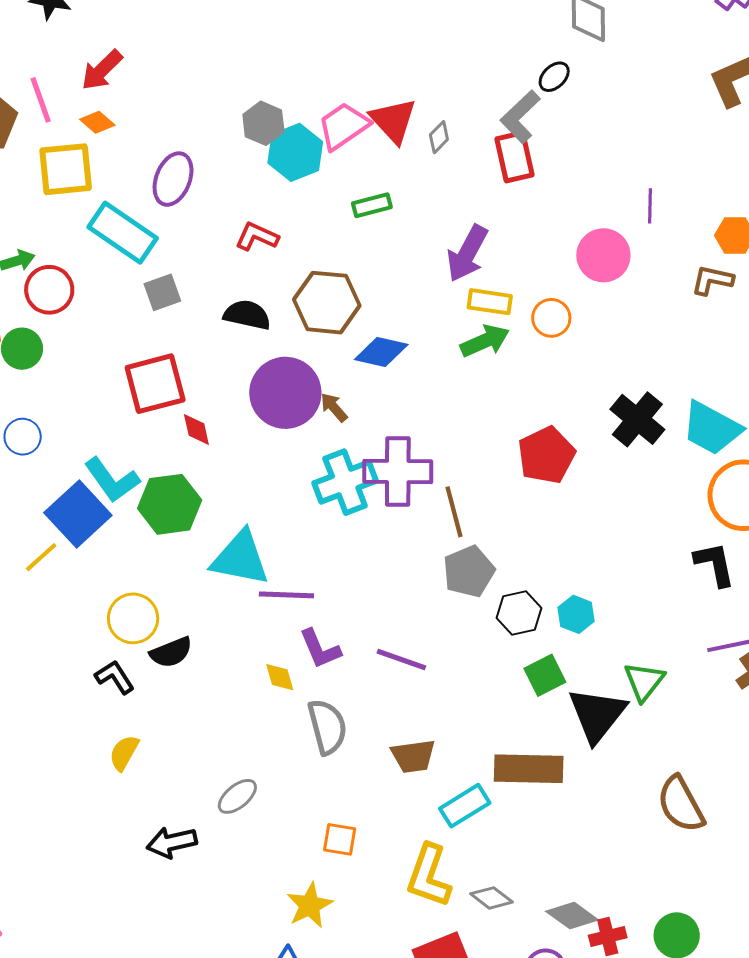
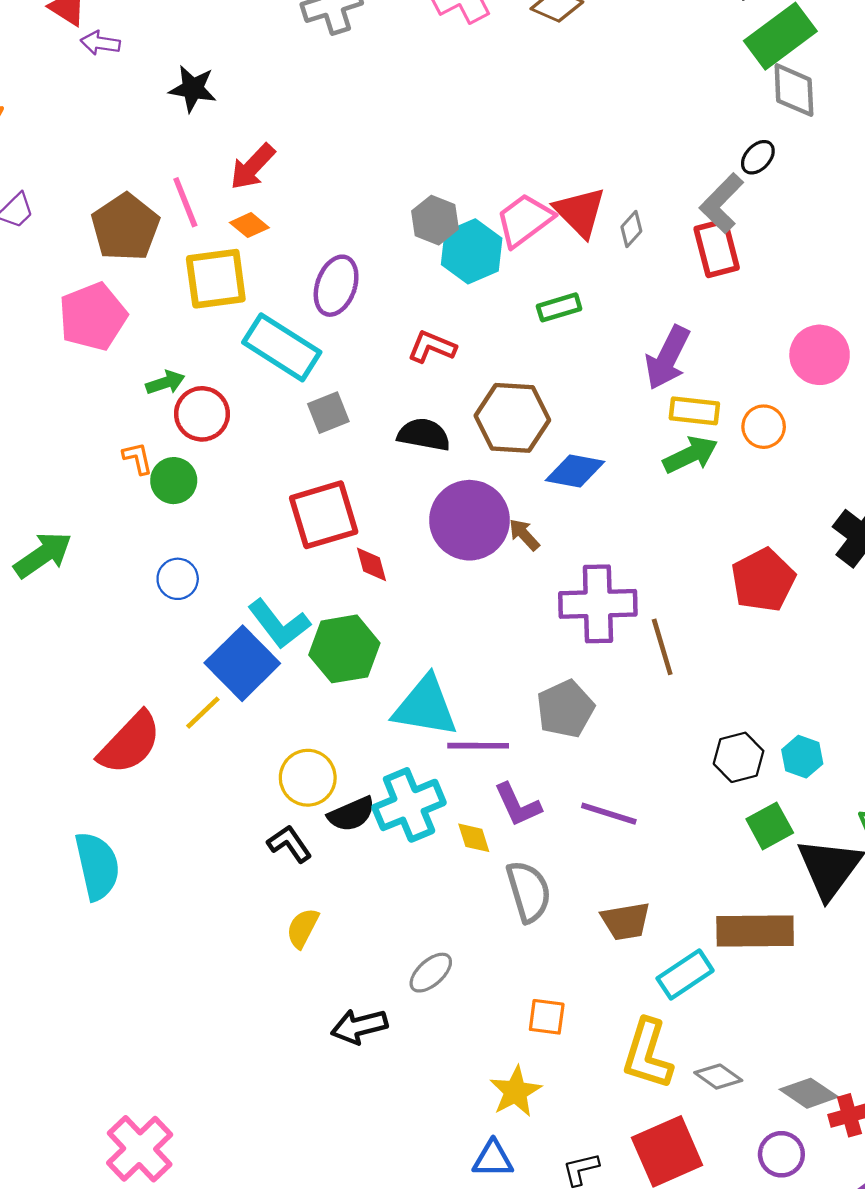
cyan cross: (345, 482) -> (409, 805), moved
gray pentagon: (469, 571) -> (565, 709), moved

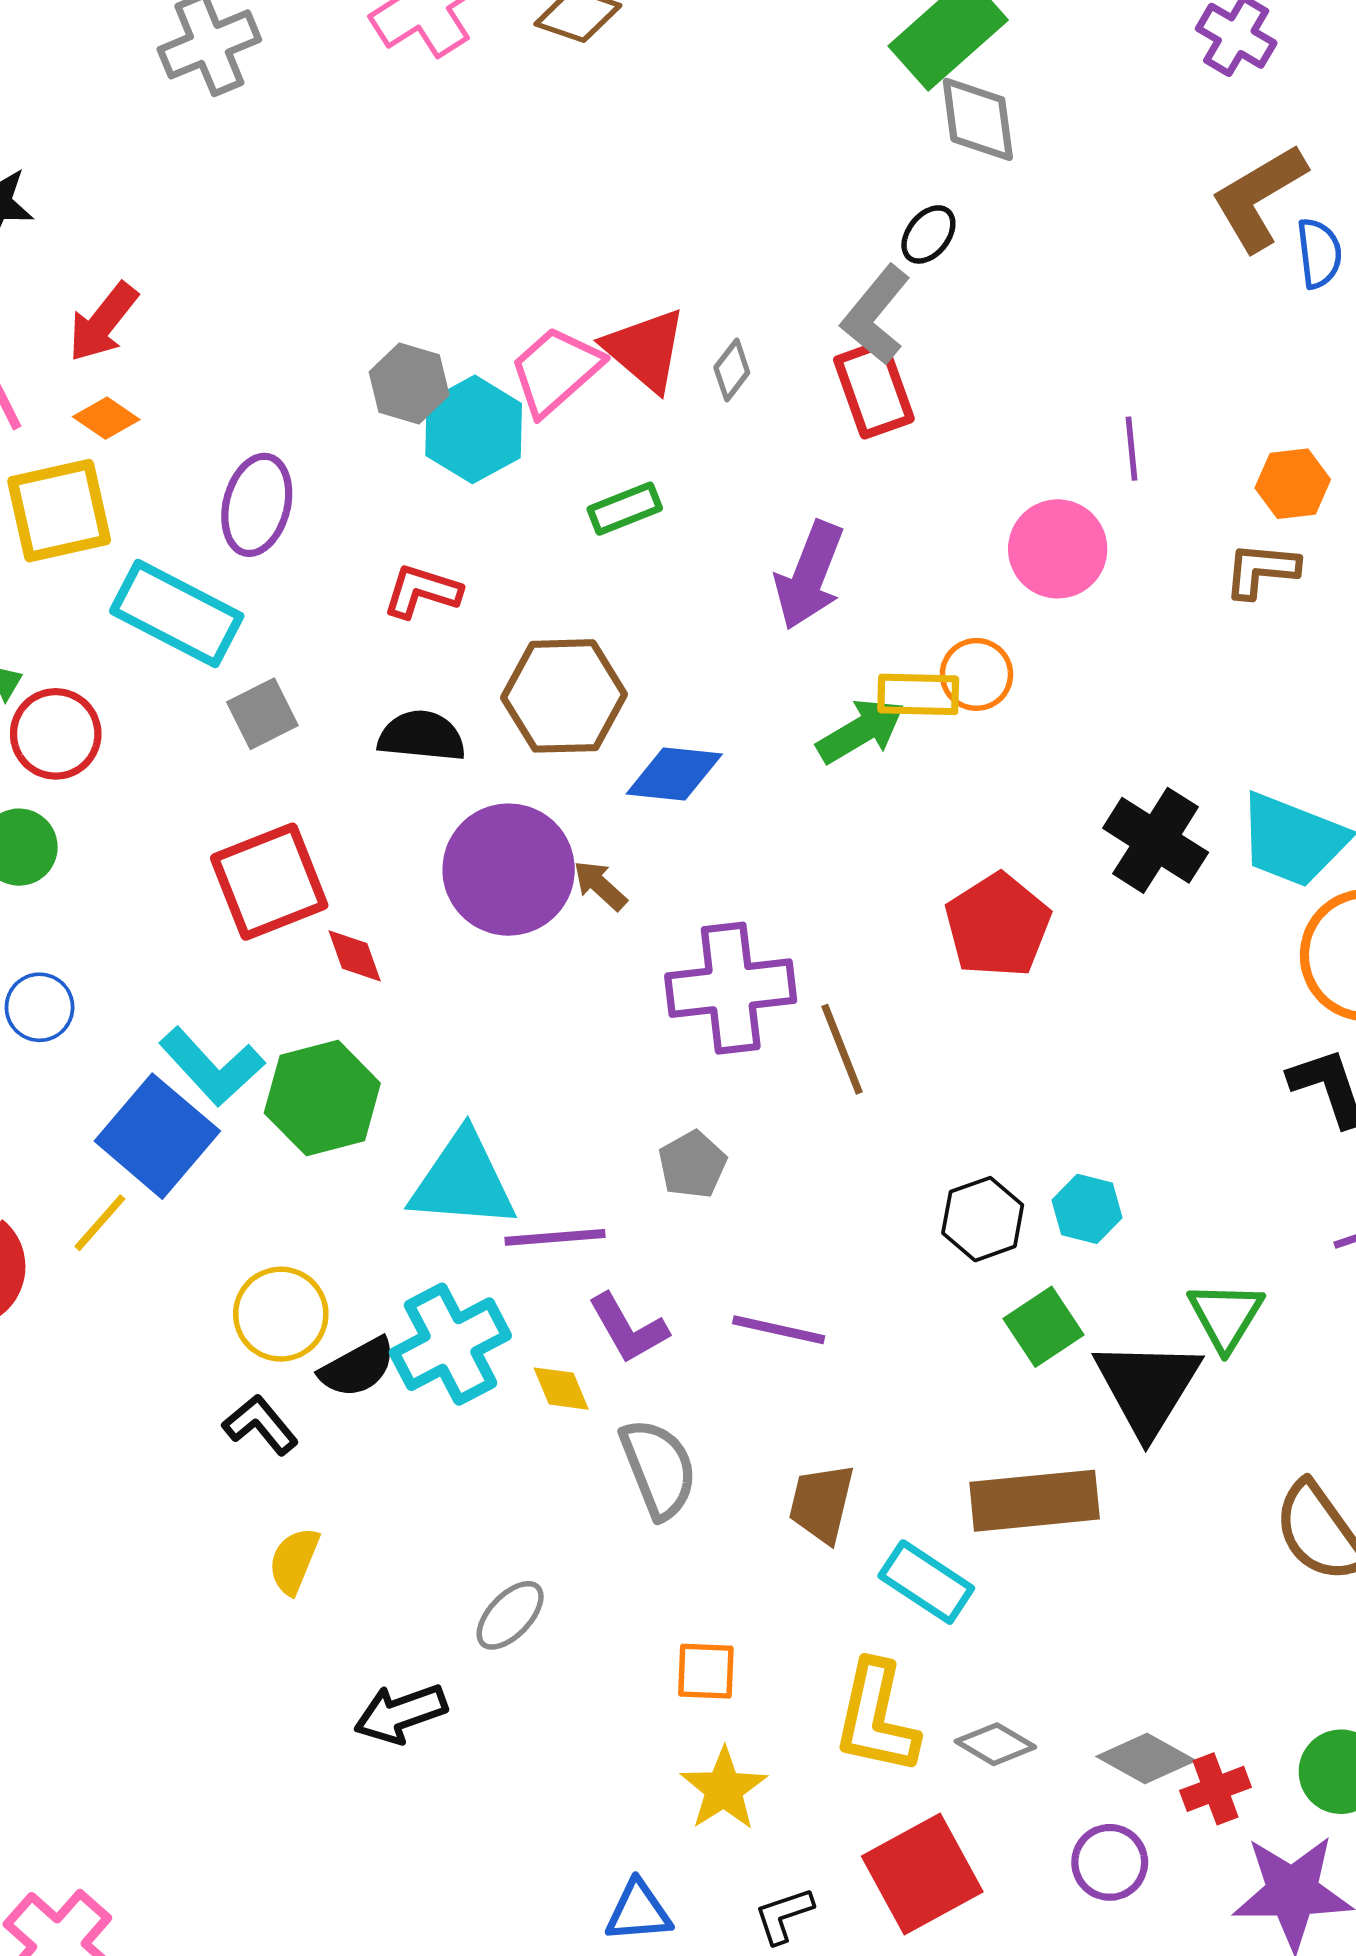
yellow rectangle: (694, 411) -> (918, 694), moved
gray pentagon: (565, 709) -> (692, 1165), size x0.7
brown trapezoid: (626, 921) -> (822, 1503), turned 118
cyan rectangle: (685, 975) -> (926, 1582), turned 72
yellow star: (516, 1092) -> (724, 1789), moved

